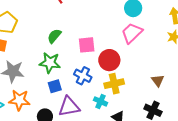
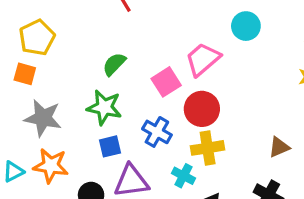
pink trapezoid: (132, 33) -> (203, 59), moved
pink square: (87, 45) -> (166, 82), turned -30
brown triangle: (158, 81) -> (279, 147), turned 40

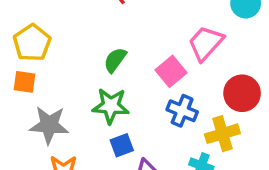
red circle: (202, 109) -> (242, 93), moved
blue cross: (157, 132) -> (182, 111), moved

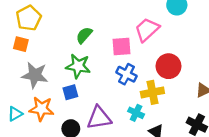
pink square: (171, 71) -> (121, 47), turned 30
blue square: (122, 145) -> (70, 92), moved

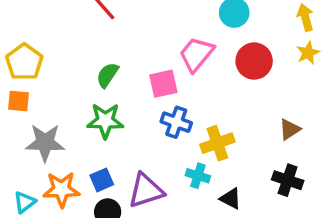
red circle: (168, 66) -> (254, 61), moved
blue square: (70, 92) -> (102, 180), moved

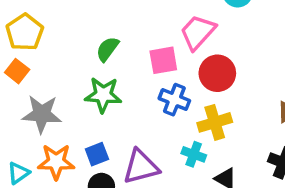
red circle: (254, 61) -> (217, 73), moved
orange square: (19, 101) -> (17, 71), turned 30

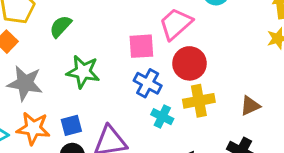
green semicircle: (107, 49) -> (60, 26), moved
yellow cross: (215, 122) -> (199, 101), moved
cyan cross: (194, 154) -> (162, 117), moved

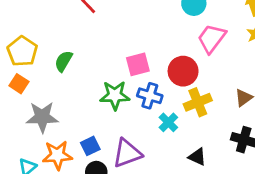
pink trapezoid: (176, 24) -> (212, 38), moved
green star: (83, 72) -> (115, 95), moved
cyan cross: (162, 117) -> (168, 122), turned 30

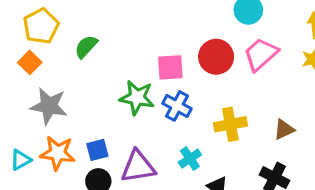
red circle: (183, 71) -> (216, 57), moved
cyan cross: (168, 122) -> (190, 159), moved

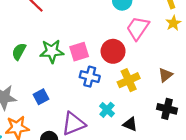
red circle: (216, 57) -> (113, 51), moved
green star: (137, 98) -> (52, 51), moved
blue square: (97, 150) -> (41, 97), moved

